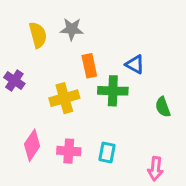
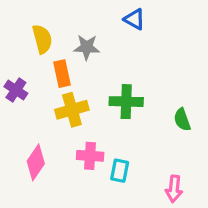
gray star: (72, 29) -> (87, 47), moved
blue triangle: (135, 64) -> (134, 19), moved
orange rectangle: (89, 66) -> (62, 74), moved
pink cross: (69, 151) -> (90, 156), moved

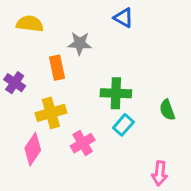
yellow semicircle: (42, 39) -> (30, 24), moved, turned -68
yellow cross: (72, 110) -> (51, 113), moved
pink cross: (90, 156) -> (83, 143), turned -35
cyan rectangle: (120, 171) -> (123, 125), moved, turned 30

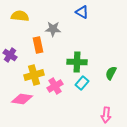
green semicircle: (167, 110) -> (111, 73), turned 48
pink cross: (83, 143) -> (55, 86), moved
pink diamond: (33, 149) -> (22, 99), turned 65

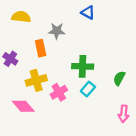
pink diamond: (22, 99) -> (23, 106), turned 40
pink arrow: (106, 115) -> (123, 114), moved

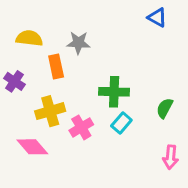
blue triangle: (88, 13) -> (157, 17), moved
yellow semicircle: (21, 17) -> (29, 38), moved

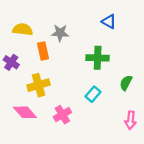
blue triangle: (157, 17) -> (109, 21), moved
green cross: (114, 92) -> (98, 58), moved
pink cross: (81, 127) -> (62, 115), moved

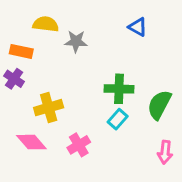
yellow semicircle: (23, 29) -> (46, 24), moved
orange rectangle: (43, 51) -> (21, 51), moved, turned -66
green cross: (98, 58) -> (119, 89), moved
green semicircle: (126, 83) -> (159, 105), size x1.5

